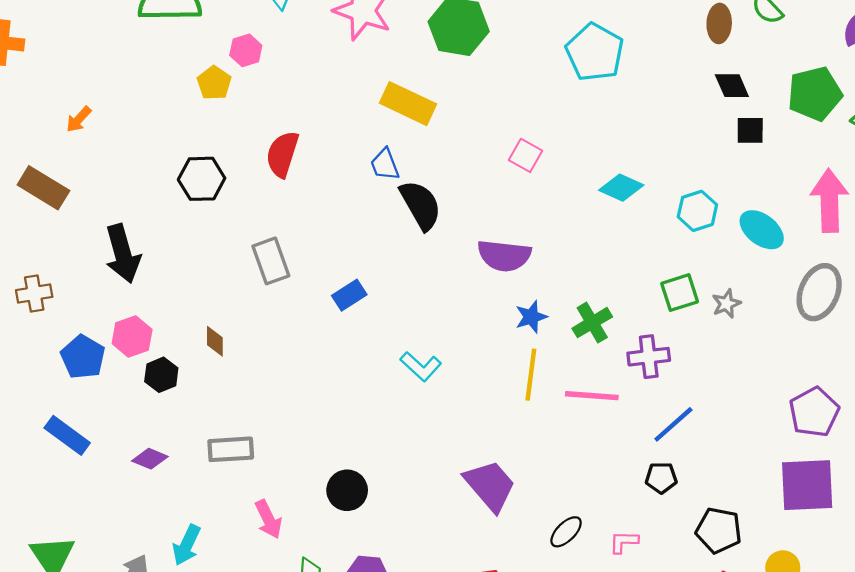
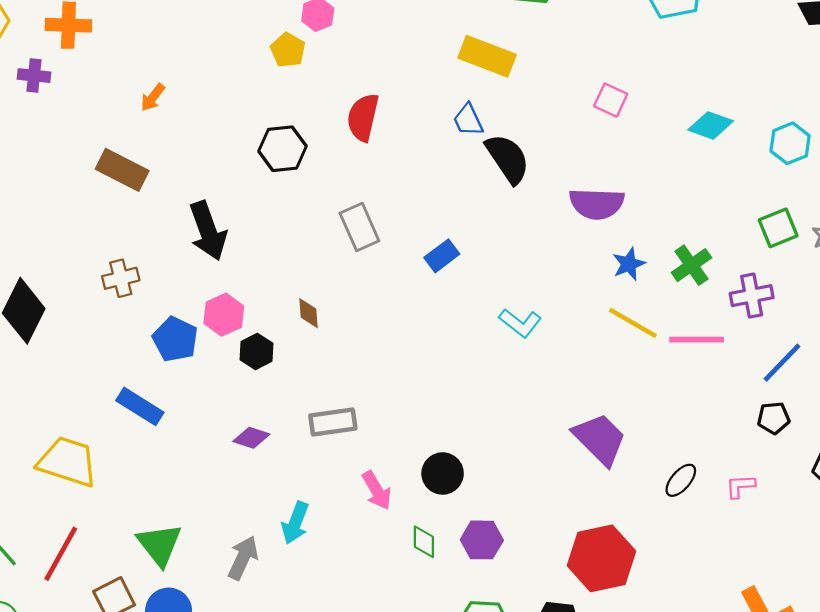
yellow line: (531, 375) -> (633, 323), turned -63
blue rectangle: (67, 435) -> (140, 406), moved
black circle: (347, 490) -> (443, 473), moved

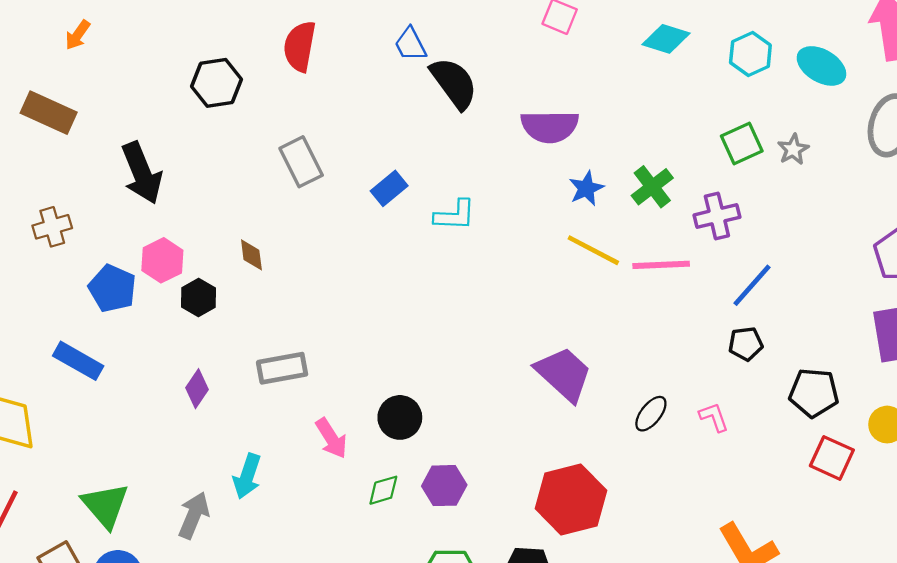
cyan L-shape: (520, 323) -> (455, 215), moved, turned -33
purple diamond: (251, 438) -> (197, 389), turned -72
pink L-shape: (740, 486) -> (714, 417), turned 76
green diamond: (424, 542) -> (383, 490), turned 76

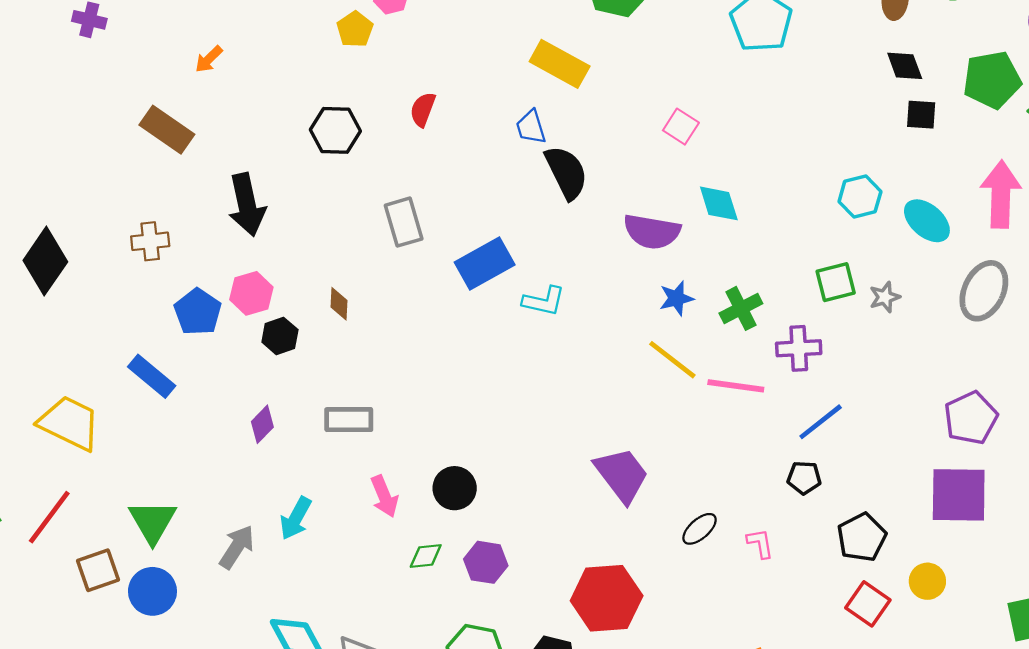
cyan diamond: (666, 39) -> (719, 203), moved, turned 45
red semicircle: (300, 46) -> (423, 109), size x0.7
blue rectangle: (389, 188) -> (485, 263), size x1.6
black pentagon: (814, 393) -> (862, 537), turned 30

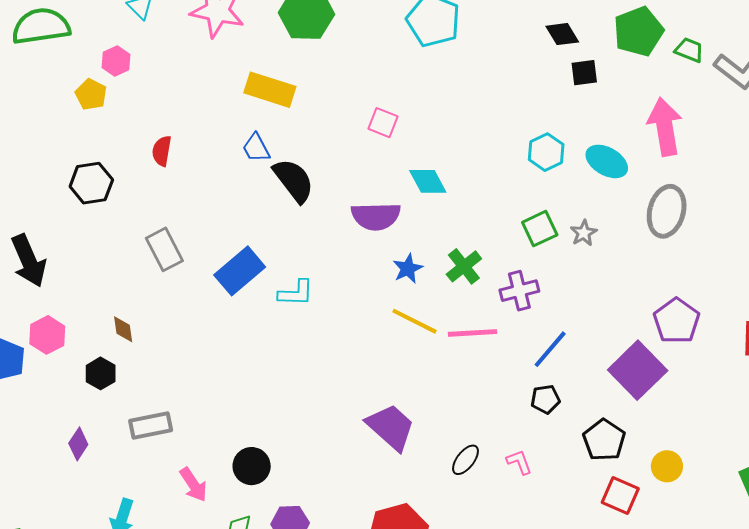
black hexagon: (280, 336) -> (101, 373), moved
purple square: (959, 495) -> (638, 370), moved, turned -34

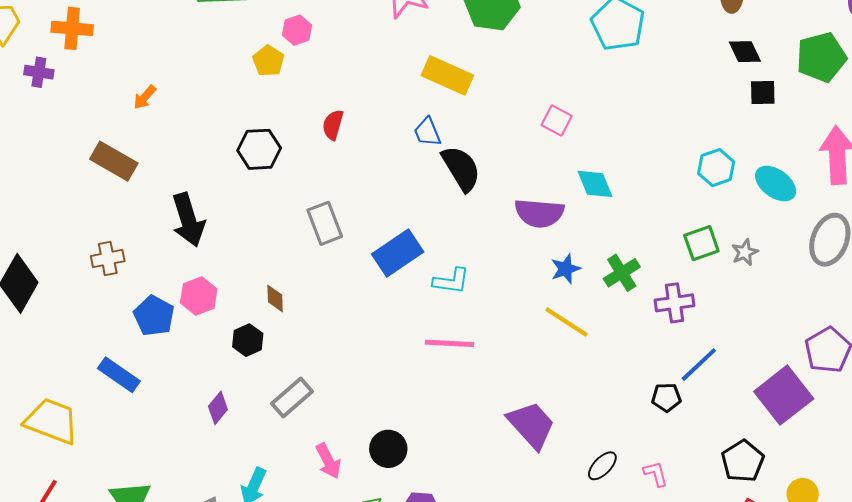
pink line: (472, 333) -> (449, 343), moved
black pentagon: (545, 399) -> (666, 397), moved
gray rectangle: (151, 426) -> (292, 398), turned -36

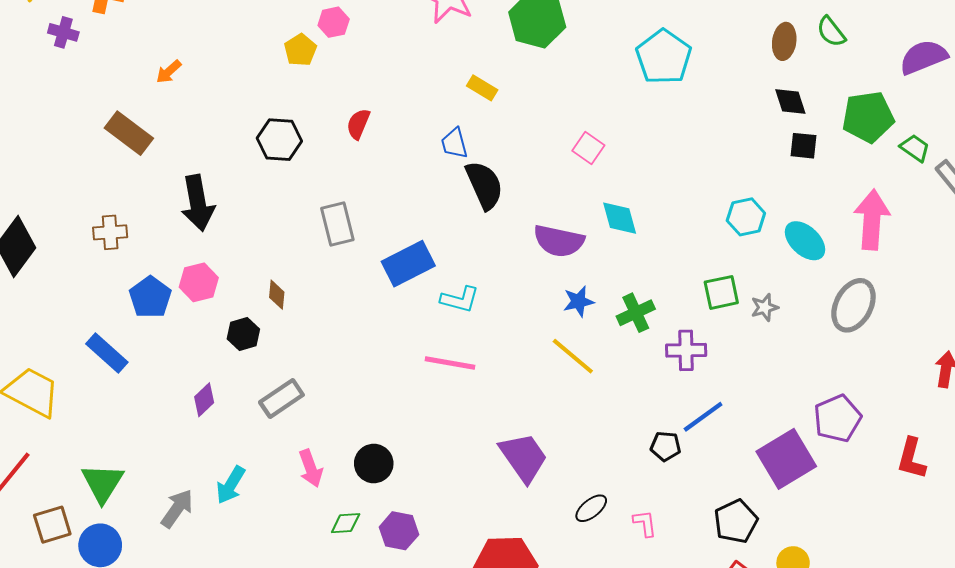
yellow rectangle: (447, 75) -> (482, 88), size x0.6

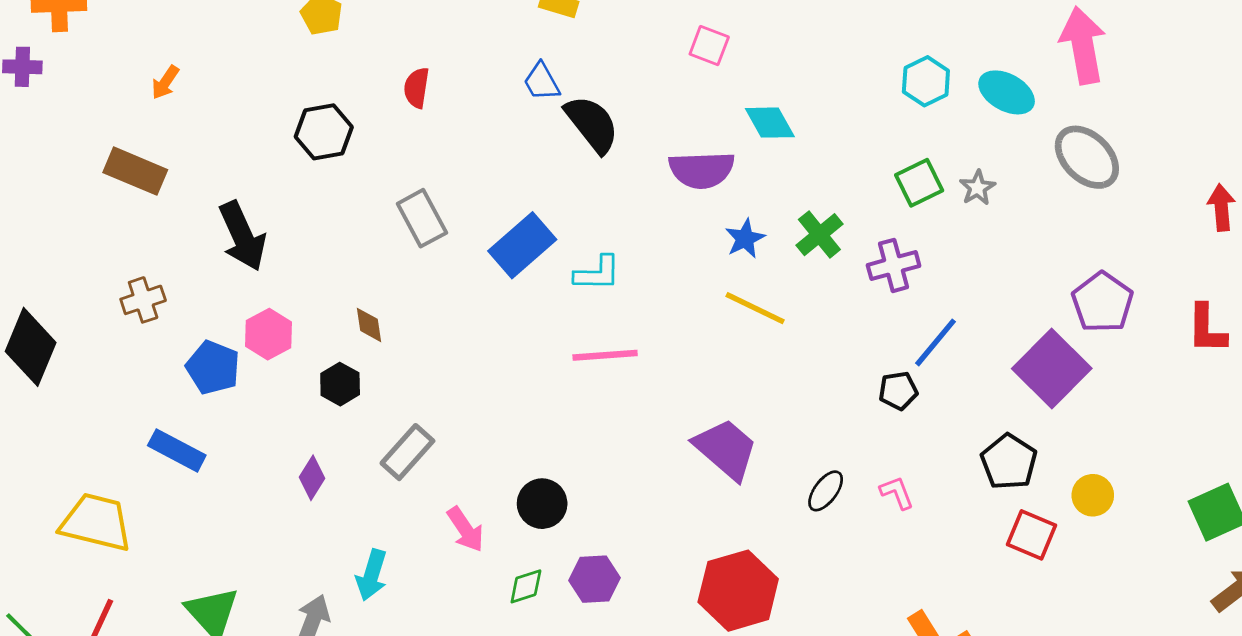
gray ellipse: (853, 305) -> (1087, 157), turned -60

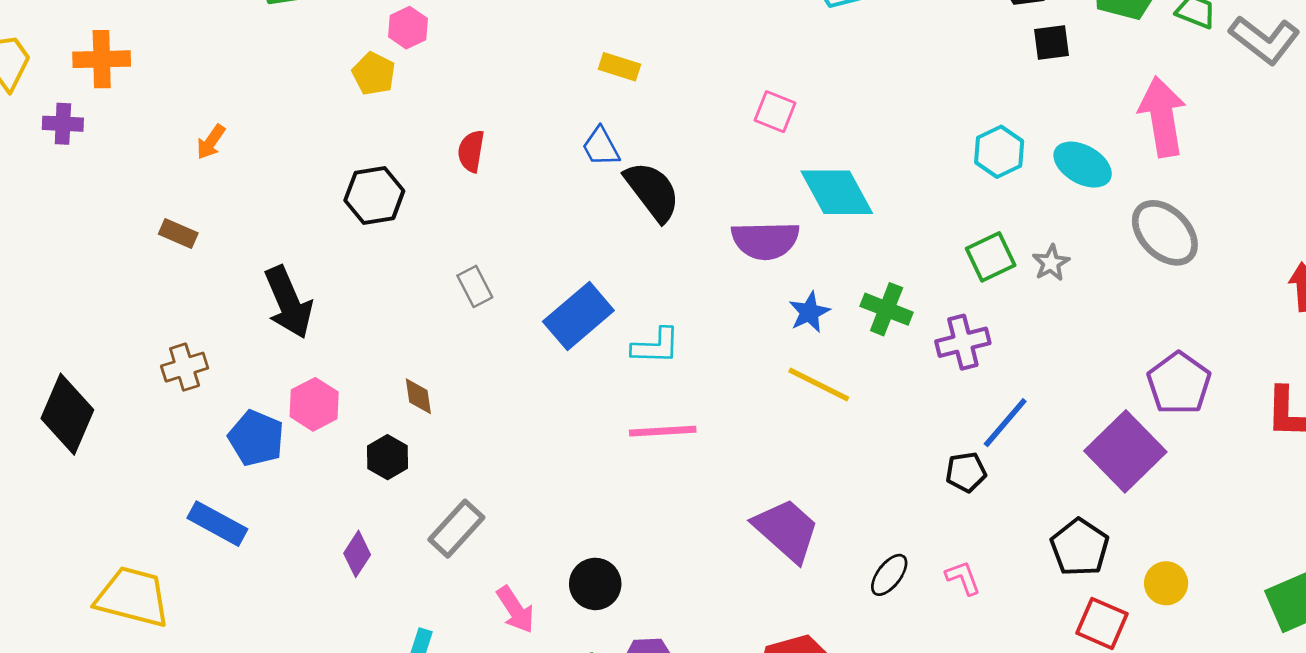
cyan diamond: (770, 123) -> (837, 192), size x1.4
brown rectangle: (135, 171) -> (178, 233), size x0.6
gray rectangle: (422, 218) -> (475, 286), size x0.7
green cross: (819, 235) -> (887, 309), turned -30

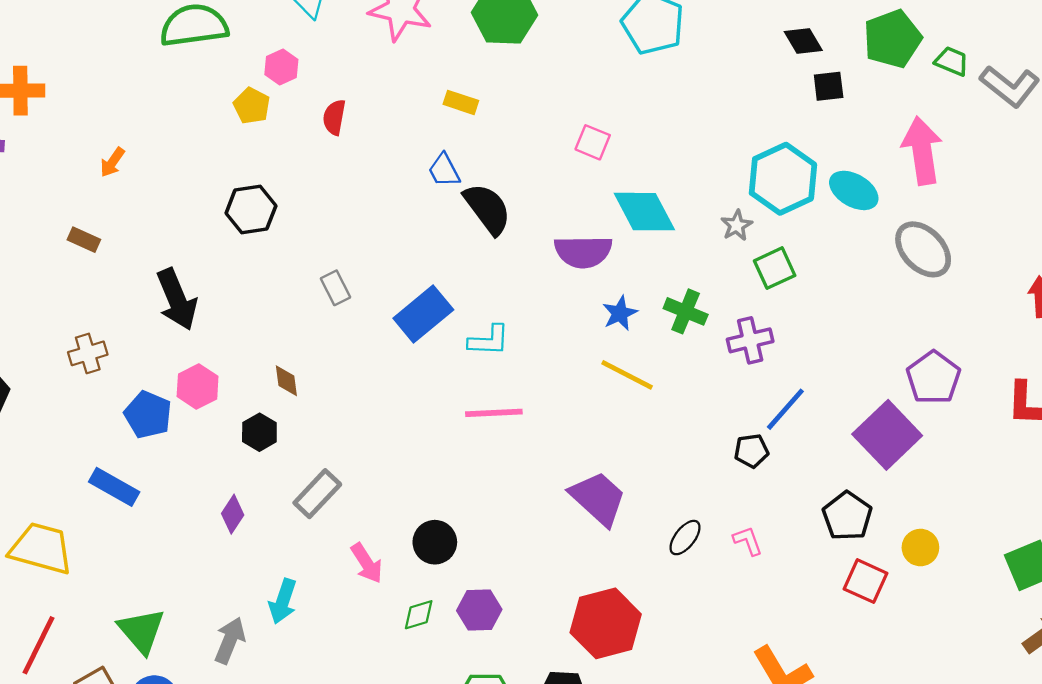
red semicircle: (471, 151) -> (334, 117), moved
cyan hexagon: (999, 152) -> (783, 179), size x1.6
gray star: (1051, 263) -> (737, 225), moved

